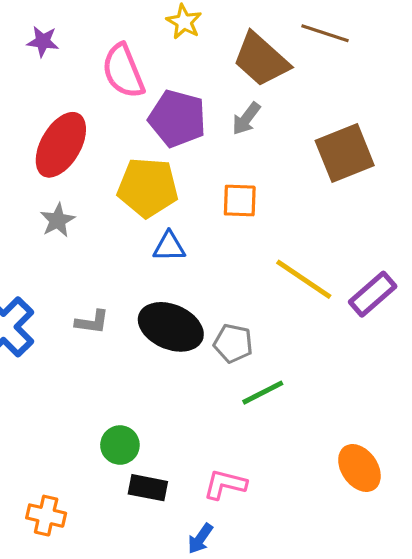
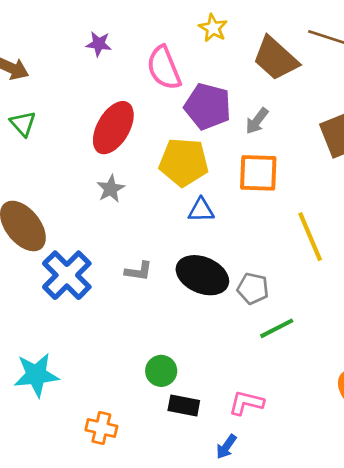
gray arrow: (246, 119) -> (257, 121), moved
orange square: (240, 201) -> (258, 173), size x1.4
yellow line: (304, 279) -> (310, 237), turned 33

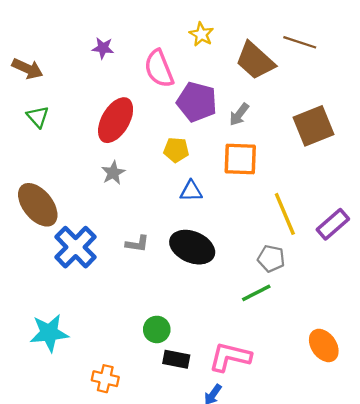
yellow pentagon: (184, 162) -> (176, 150), size x0.6
gray pentagon: (253, 288) -> (271, 259), moved
pink L-shape: (246, 403) -> (230, 357), size x1.4

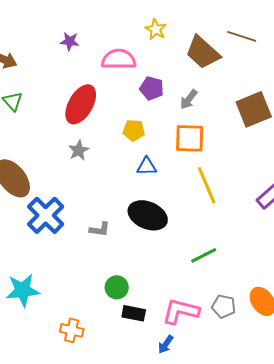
pink semicircle: (159, 69) -> (119, 59), turned 112
purple pentagon: (197, 102) -> (152, 88), size x0.7
yellow line: (285, 214) -> (207, 185), moved
gray L-shape: (137, 244) -> (100, 229), moved
gray pentagon: (271, 259) -> (224, 306), moved

